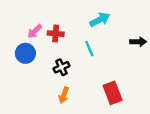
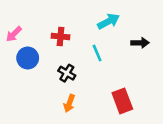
pink arrow: (35, 31) -> (14, 34), moved
black arrow: (138, 42) -> (140, 43), moved
black cross: (61, 67) -> (67, 73), turned -35

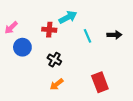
cyan arrow: (108, 21) -> (68, 17), moved
cyan line: (97, 53) -> (88, 36), moved
orange arrow: (69, 103) -> (57, 84), turned 32

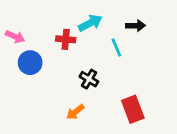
pink arrow: (11, 28) -> (15, 37), turned -112
black arrow: (114, 35) -> (136, 26), moved
black cross: (54, 60) -> (89, 79), moved

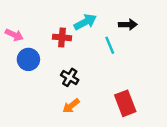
black cross: (89, 79) -> (70, 77), moved

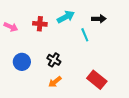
red cross: (62, 37) -> (40, 24), moved
blue circle: (28, 59) -> (22, 62), moved
red rectangle: (125, 103) -> (97, 80), turned -30

